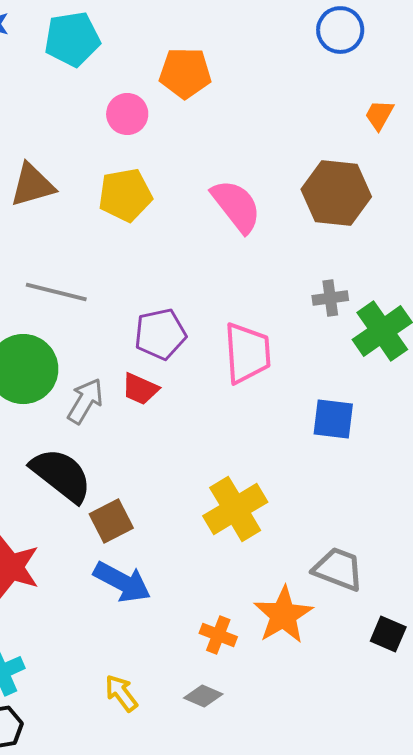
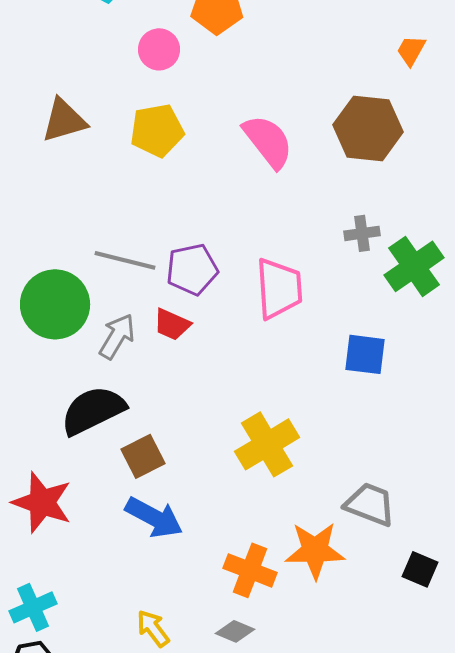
gray line: (56, 292) -> (125, 260), moved
black semicircle: (61, 475) -> (93, 410), turned -64
orange star: (283, 615) -> (315, 550), turned 30
orange cross: (218, 635) -> (250, 570), size x1.4

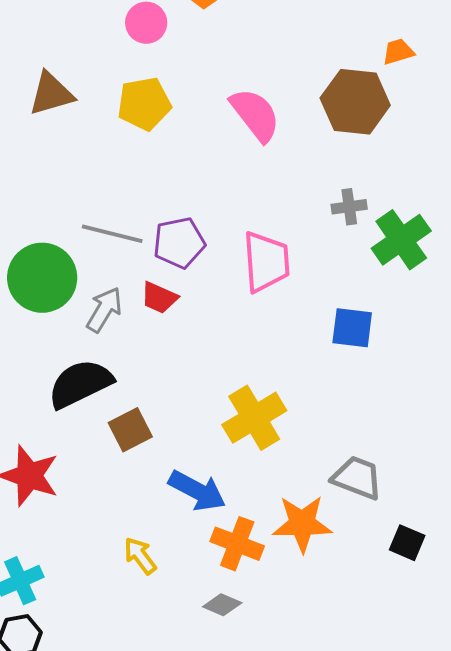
orange trapezoid: (411, 50) -> (398, 52), moved, turned 44
blue arrow: (154, 517) -> (197, 491), moved
yellow arrow: (153, 628) -> (140, 556), moved

